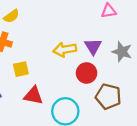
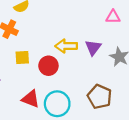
red circle: (87, 73) -> (48, 66), moved
red triangle: (33, 96) -> (31, 99), moved

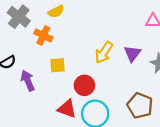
yellow arrow: (66, 46) -> (104, 52), turned -55
red circle: (48, 66) -> (84, 85), moved

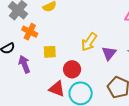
orange cross: (43, 35) -> (30, 32), moved
purple triangle: (132, 54) -> (109, 53), moved

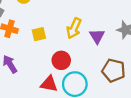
yellow square: (50, 52) -> (39, 34), moved

